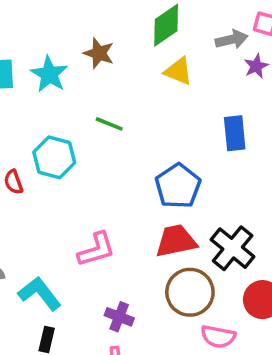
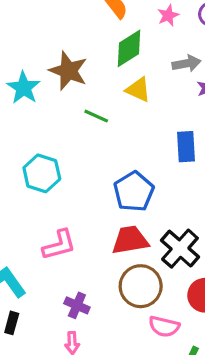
brown star: (99, 53) -> (68, 71), size x1.4
green line: (109, 124) -> (96, 116), moved
cyan hexagon: (54, 157) -> (42, 173), moved

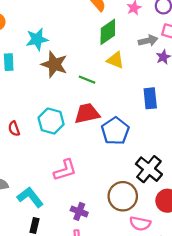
brown star: (68, 71) -> (54, 64), moved
cyan star: (24, 88) -> (37, 39), moved, turned 30
red trapezoid: (130, 240) -> (87, 113), moved

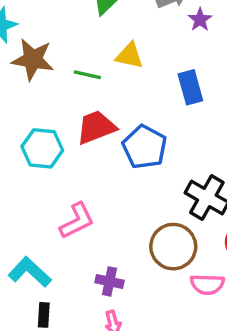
yellow triangle: (115, 60) -> (129, 56), moved

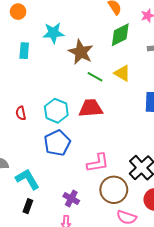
brown star: (33, 59) -> (81, 52), moved
blue pentagon: (145, 147) -> (57, 143), moved
pink L-shape: (77, 221) -> (98, 163), moved

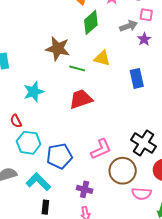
cyan star: (53, 33) -> (34, 92), moved
cyan hexagon: (56, 111) -> (29, 143), moved
blue pentagon: (57, 143) -> (59, 156), moved, turned 30

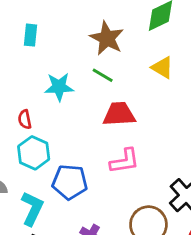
green line: (77, 68) -> (103, 75), moved
pink L-shape: (101, 149) -> (125, 161), moved
cyan L-shape: (38, 182) -> (32, 208), turned 55

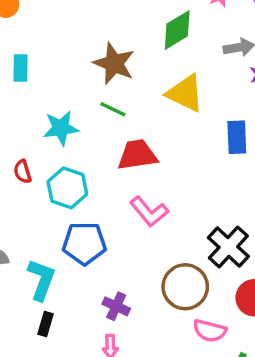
yellow triangle: (162, 68) -> (185, 93), size x1.4
cyan hexagon: (34, 153) -> (67, 188), moved
pink L-shape: (125, 161) -> (149, 212), turned 64

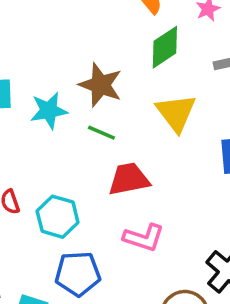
yellow triangle: (185, 93) -> (176, 113), turned 30
cyan star: (61, 128) -> (49, 111), moved
pink L-shape: (149, 212) -> (144, 238), turned -30

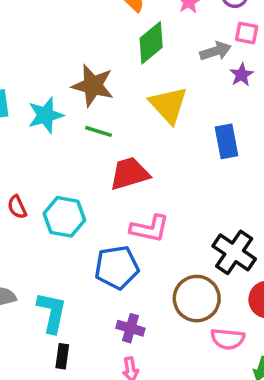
blue pentagon: (78, 274) -> (117, 267), moved

